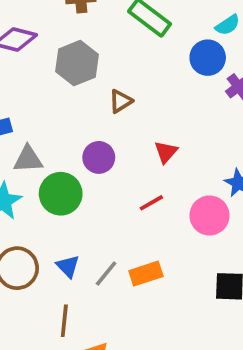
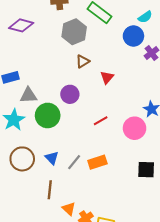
gray hexagon: (77, 63) -> (74, 32), moved
red triangle: (166, 152) -> (107, 77), moved

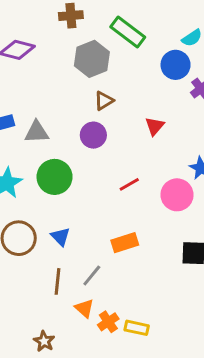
red triangle: (107, 77) -> (155, 126), moved
purple circle: (70, 94) -> (93, 135), moved
gray triangle: (29, 95) -> (37, 132), moved
gray line: (74, 162) -> (92, 275), moved

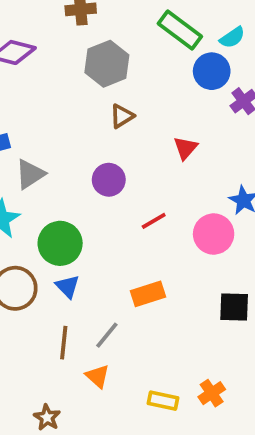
green rectangle: (128, 32) -> (180, 30), moved
gray triangle: (37, 132) -> (30, 174), moved, turned -30
purple circle: (93, 135) -> (109, 180), moved
green circle: (55, 177) -> (60, 243), moved
orange cross: (108, 322) -> (212, 393), moved

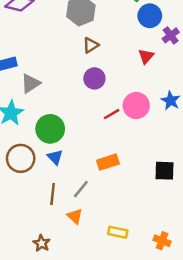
red triangle: (185, 148) -> (146, 56), moved
purple circle: (109, 180) -> (94, 78), moved
pink circle: (214, 234) -> (136, 106), moved
orange cross: (212, 393) -> (162, 241), moved, turned -35

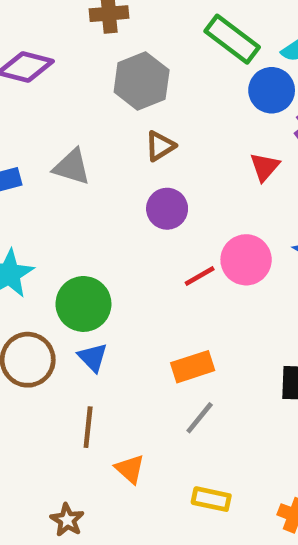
gray triangle: (30, 83) -> (72, 167), moved, turned 50
gray line: (81, 189) -> (200, 418), moved

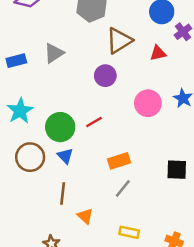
brown triangle: (160, 146) -> (119, 41), moved, size x1.6
gray triangle: (72, 167) -> (54, 53), turned -50
red triangle: (265, 167) -> (158, 53), turned 36
red line: (200, 276) -> (94, 122), moved

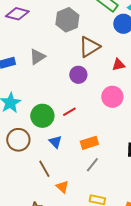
red triangle: (158, 53) -> (118, 65), moved
blue triangle: (65, 156) -> (55, 142), moved
brown line: (63, 193) -> (44, 169), turned -36

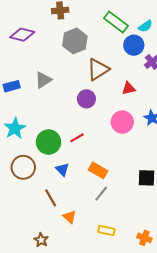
orange rectangle: (89, 143) -> (98, 170), turned 48

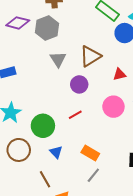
gray hexagon: (75, 41) -> (47, 28), moved
gray triangle: (43, 80) -> (58, 59), moved, turned -30
red line: (77, 138) -> (75, 115), moved

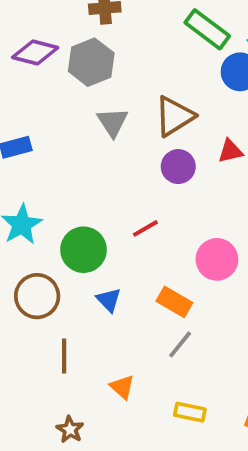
purple circle: (79, 84) -> (178, 167), moved
pink circle: (113, 107) -> (217, 259), moved
brown line: (45, 179) -> (64, 356), moved, turned 30

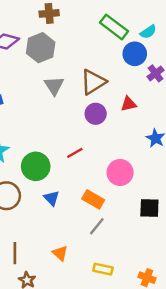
brown line: (64, 356) -> (15, 253), moved

